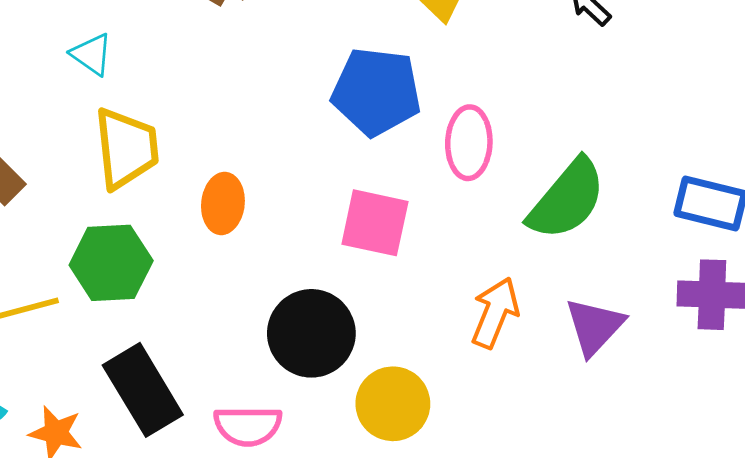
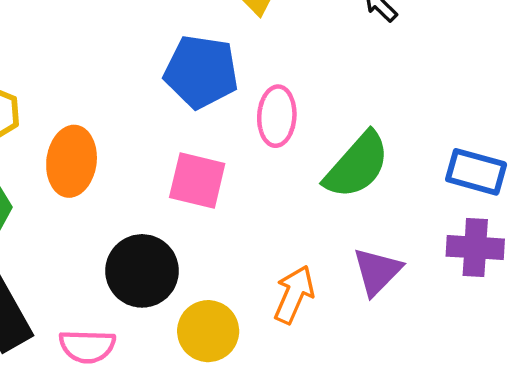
orange ellipse: (223, 203) -> (72, 161), size x1.4
orange arrow: (495, 313) -> (294, 294), moved

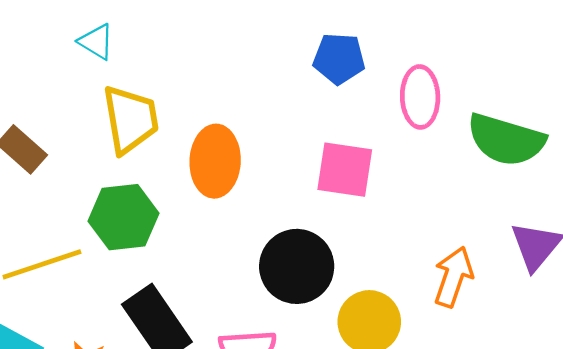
blue pentagon: (201, 72) -> (339, 58), size x0.7
green semicircle: (357, 165) -> (506, 140), turned 70

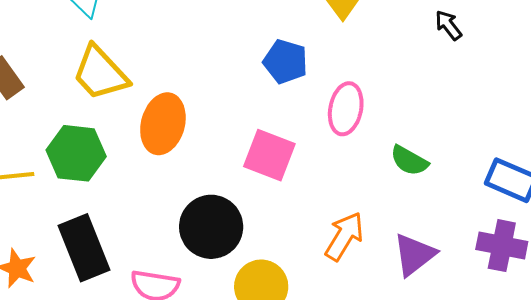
yellow trapezoid: (130, 119) -> (100, 73), turned 134
green semicircle: (506, 140) -> (409, 161), size x0.6
orange arrow: (453, 277) -> (344, 236), moved

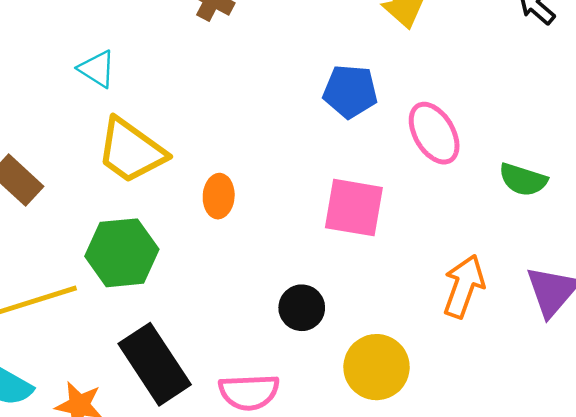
pink ellipse: (346, 109) -> (434, 133), turned -30
orange ellipse: (163, 124) -> (219, 196), size x0.6
black circle: (211, 227) -> (302, 308), size x0.6

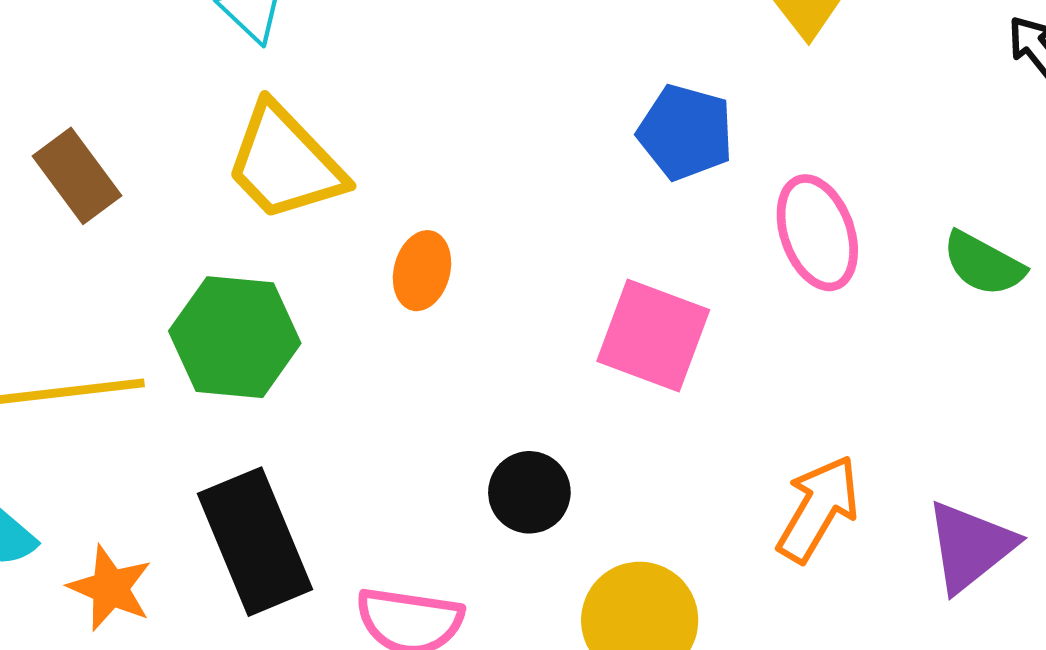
green semicircle: (523, 180) -> (983, 264), moved

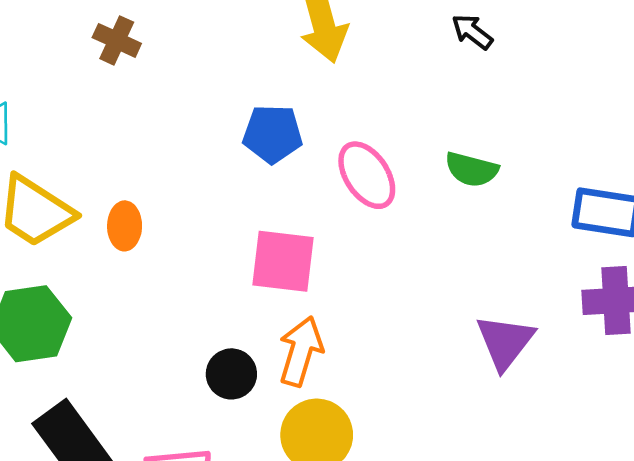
orange ellipse: (422, 271) -> (125, 226), moved
orange arrow: (818, 509) -> (301, 351), moved

